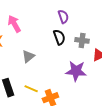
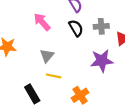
pink arrow: (14, 24) -> (42, 22), moved
yellow line: (31, 89) -> (54, 76), moved

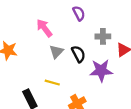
black semicircle: (76, 28) -> (78, 54), moved
gray triangle: (47, 56) -> (56, 52), moved

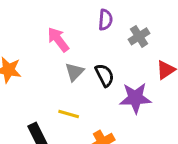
purple semicircle: (79, 13) -> (105, 20), turned 32
gray cross: (103, 36) -> (139, 36), moved, turned -32

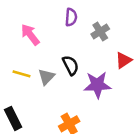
gray triangle: (74, 72) -> (46, 77), moved
yellow line: (69, 114) -> (22, 74), moved

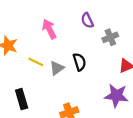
purple semicircle: (71, 17) -> (87, 20), turned 140
purple star: (97, 85) -> (116, 96), moved

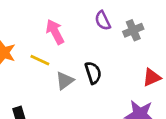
gray cross: (110, 37) -> (133, 30), moved
yellow line: (36, 62) -> (40, 60), moved

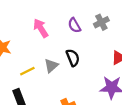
purple semicircle: (103, 21) -> (74, 25), moved
yellow line: (40, 60) -> (27, 71), moved, turned -48

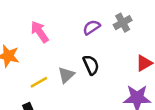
purple semicircle: (74, 25) -> (92, 27), turned 88
pink arrow: (41, 28) -> (40, 32), moved

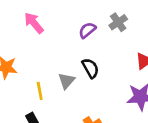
pink arrow: (40, 32) -> (34, 23), moved
yellow line: (39, 82) -> (40, 91), turned -66

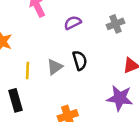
purple semicircle: (87, 30) -> (73, 23), moved

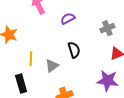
gray cross: (116, 24) -> (107, 28), moved
gray triangle: (55, 67) -> (52, 66), moved

